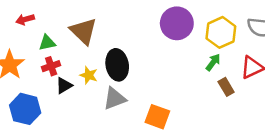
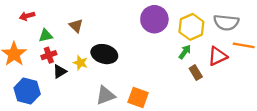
brown triangle: (83, 31) -> (76, 26), size x0.6
black ellipse: (117, 65) -> (104, 54), turned -65
gray triangle: (115, 99) -> (105, 95), moved

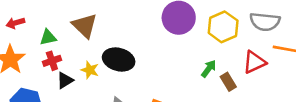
red arrow: (27, 16) -> (15, 23), moved
brown triangle: (76, 26) -> (85, 26), size x1.5
green arrow: (185, 52) -> (209, 69), moved

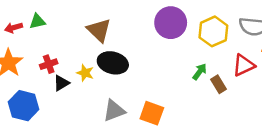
brown triangle: (85, 26) -> (99, 30), moved
green triangle: (48, 37) -> (37, 21), moved

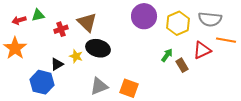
red cross: (49, 64) -> (61, 29), moved
blue hexagon: (24, 106) -> (42, 82), moved

